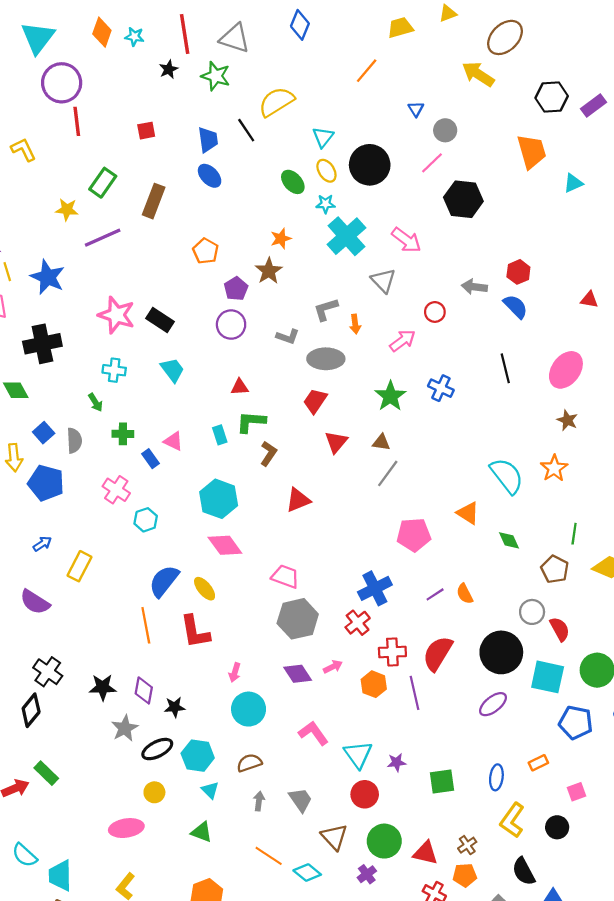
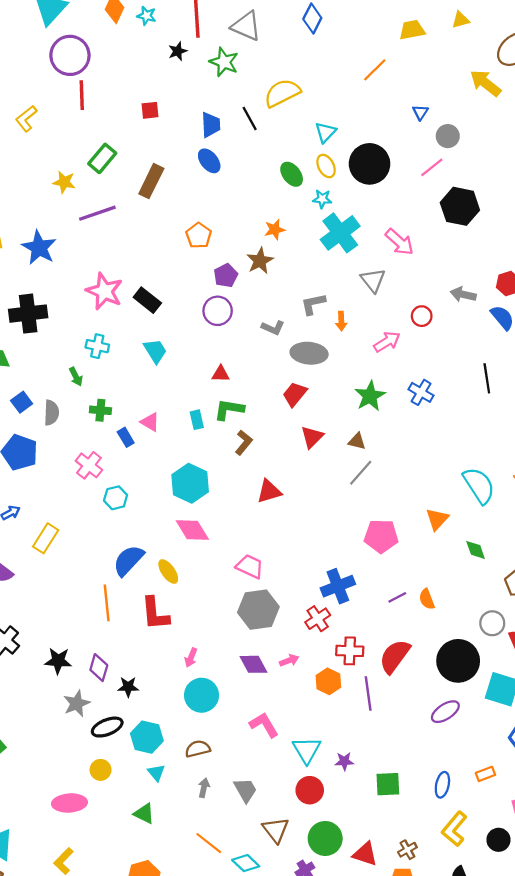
yellow L-shape: (23, 150) -> (26, 119), turned -108
orange triangle: (468, 513) -> (437, 519), turned 35

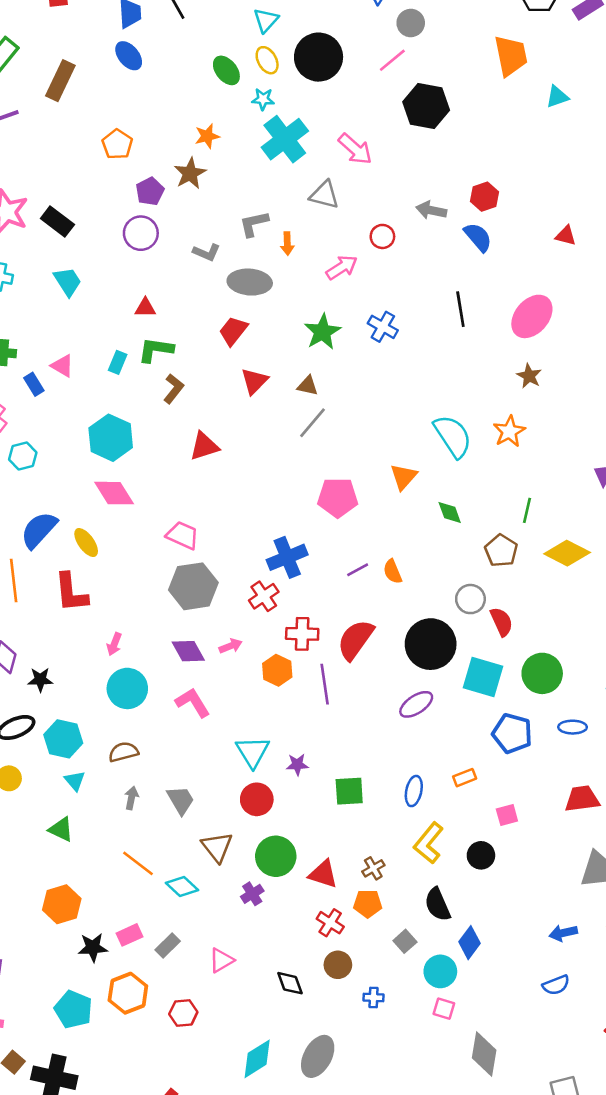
gray triangle: (373, 280) -> (324, 195), turned -36
cyan rectangle: (197, 420) -> (118, 362), turned 36
pink L-shape: (264, 725) -> (193, 703), moved

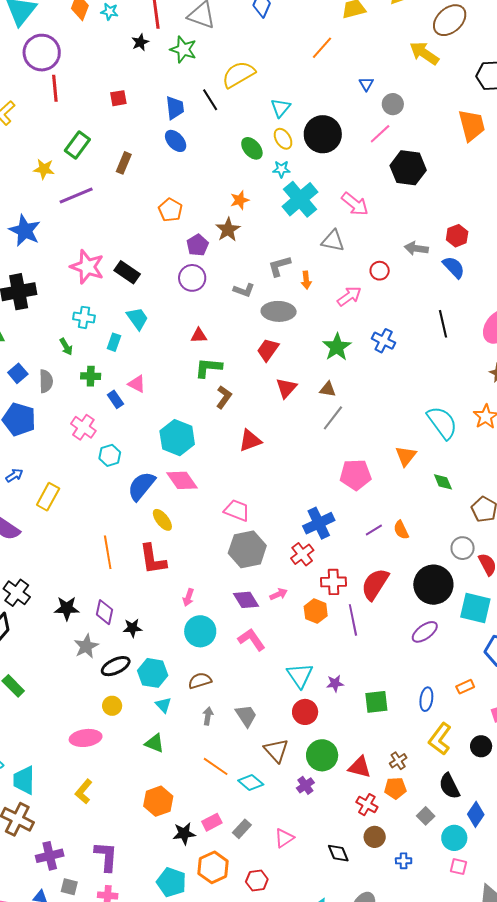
brown rectangle: (60, 81) -> (124, 163), size x0.7
cyan rectangle: (118, 362) -> (114, 342), moved
blue semicircle: (39, 530) -> (141, 486), moved

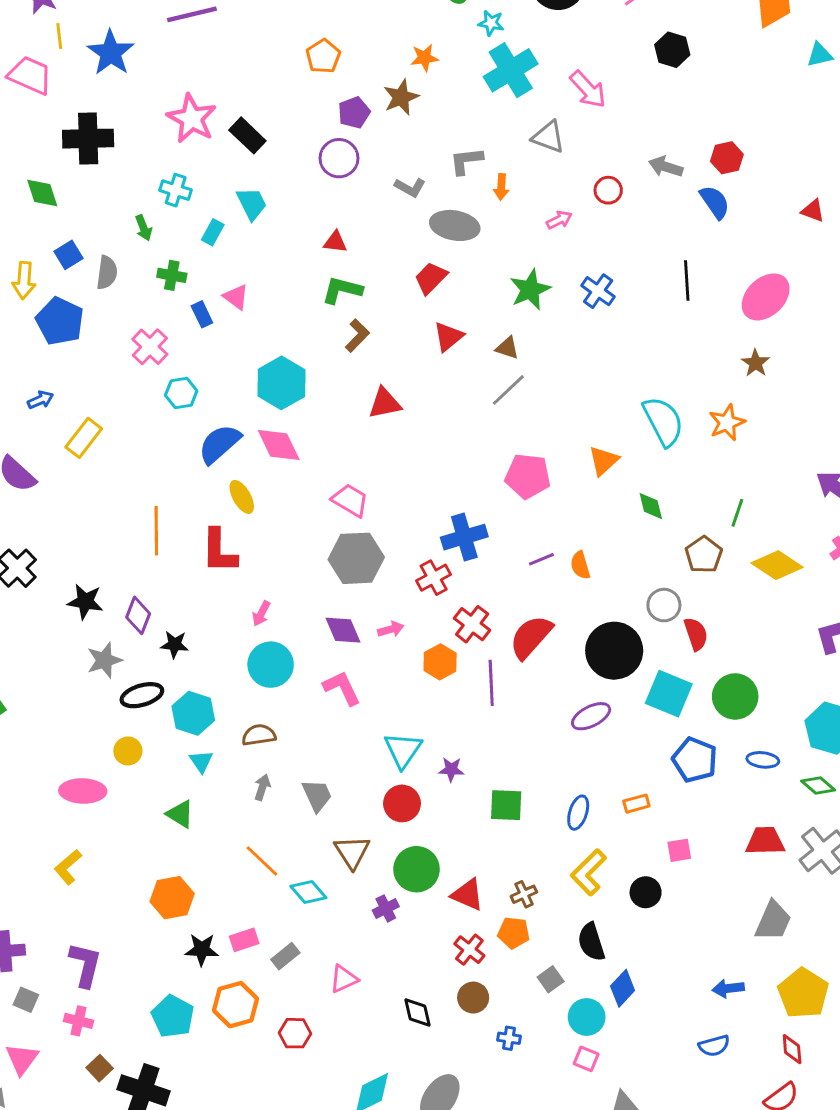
black hexagon: (408, 168) -> (672, 50), size x0.7
pink arrow: (349, 296) -> (559, 220), size x0.7
red cross: (334, 582) -> (472, 624), turned 30

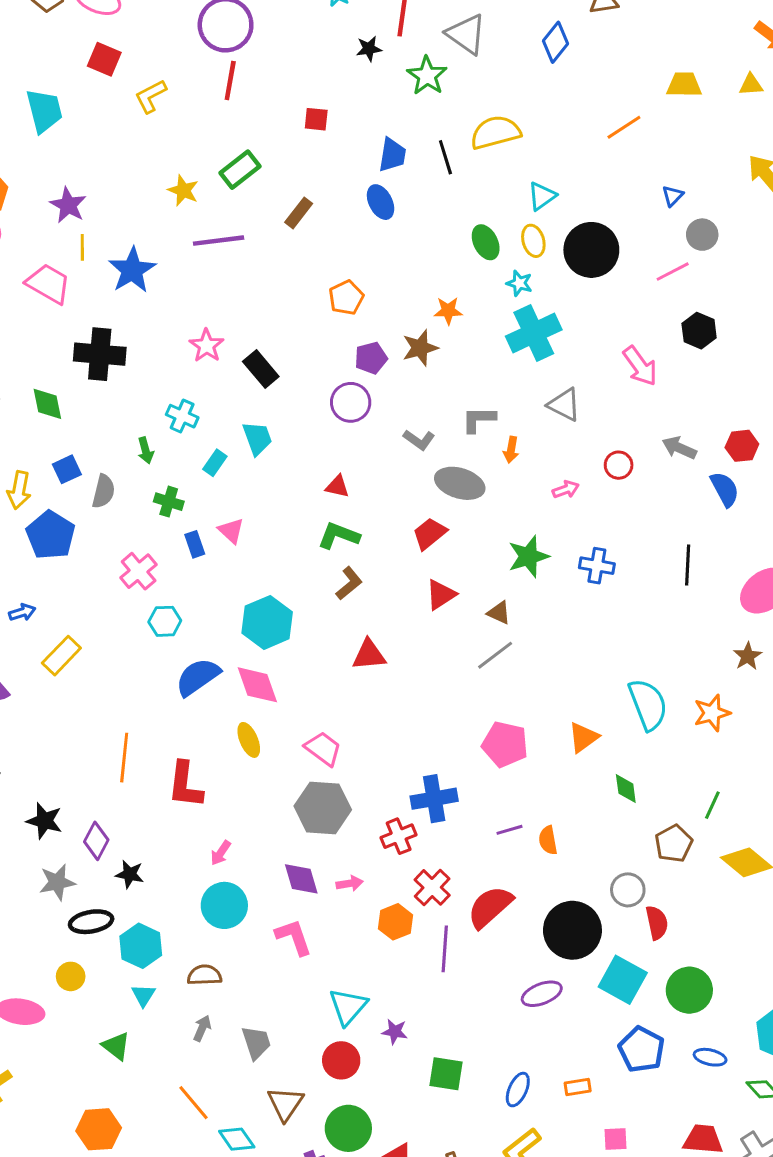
pink arrow: (588, 89) -> (640, 366), moved
pink star: (192, 118) -> (207, 346), size x0.7
blue cross: (598, 291) -> (597, 566), turned -32
yellow ellipse: (242, 497) -> (249, 740), moved

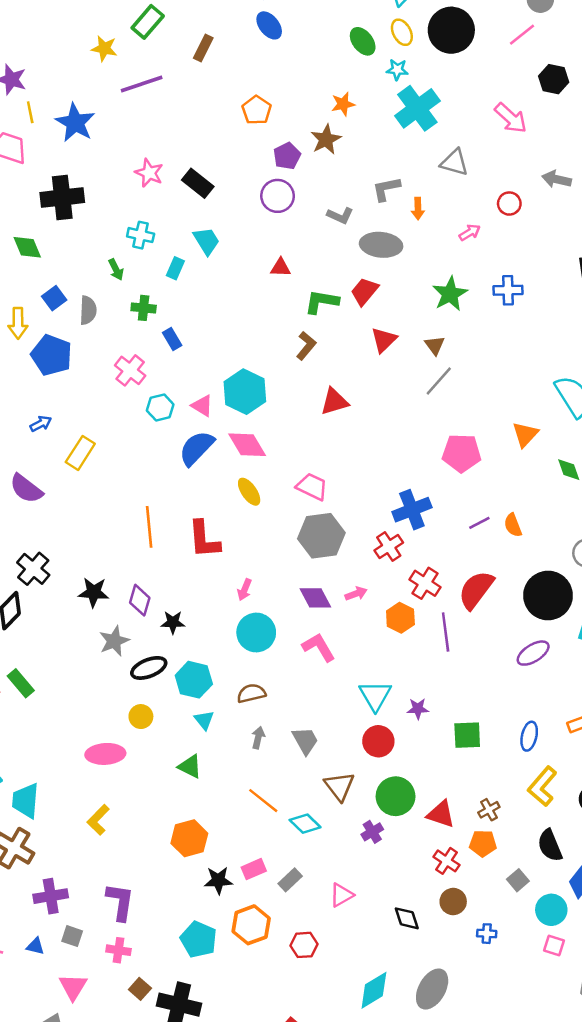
pink triangle: (231, 531) -> (202, 406), moved
green L-shape: (339, 536) -> (322, 302), moved
brown triangle: (499, 613) -> (435, 345), turned 40

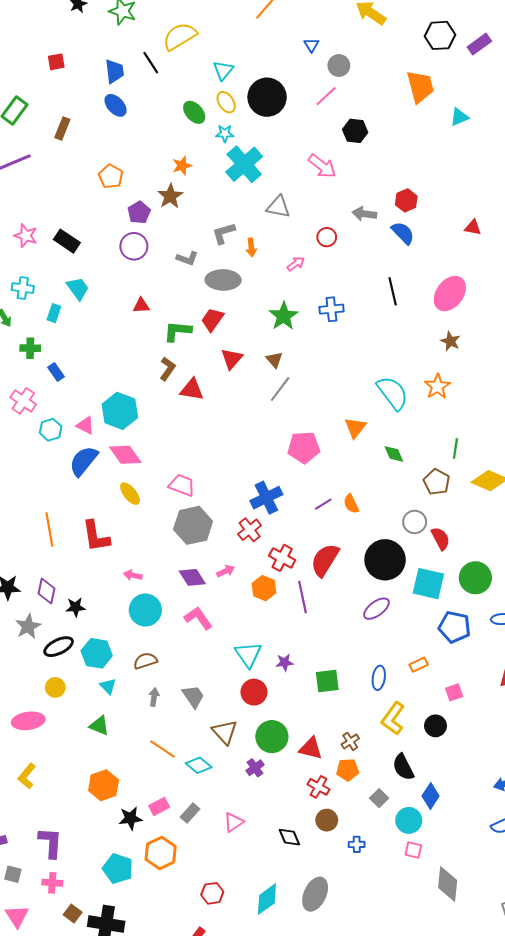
red triangle: (334, 401) -> (192, 390), moved, turned 30
pink arrow: (245, 590) -> (133, 575), turned 84
red hexagon: (304, 945) -> (212, 893), moved

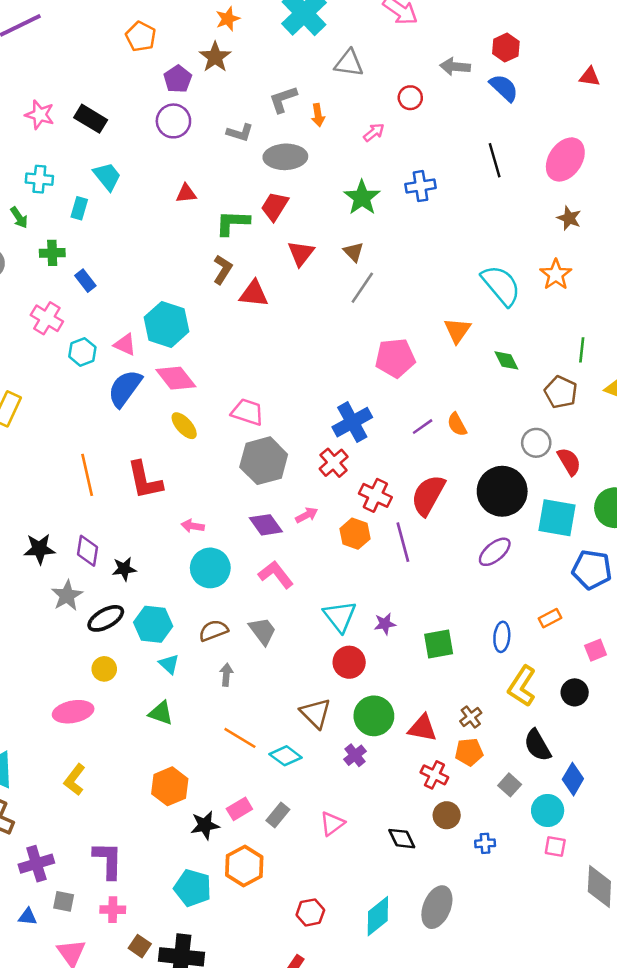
gray trapezoid: (193, 696) -> (262, 631), moved

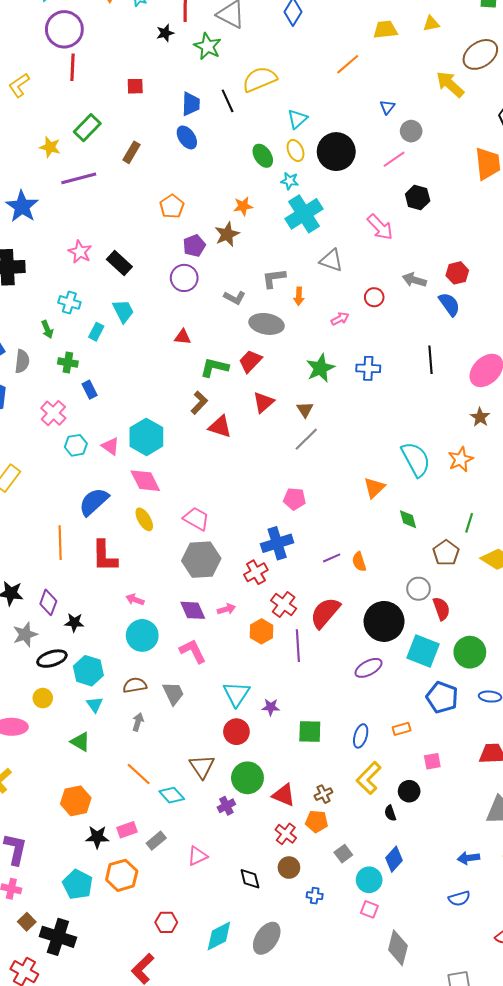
pink pentagon: (395, 358) -> (295, 499), moved, size x0.7
blue semicircle: (125, 388) -> (94, 502), moved
black semicircle: (537, 745) -> (390, 813), moved, size x0.6

